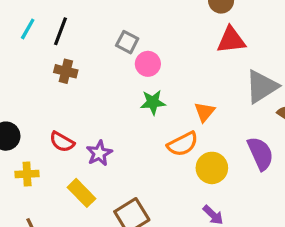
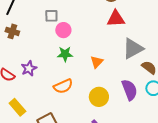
gray square: (127, 42) -> (51, 16), turned -32
orange semicircle: (183, 144) -> (63, 86), moved
purple star: (99, 153) -> (29, 68), moved

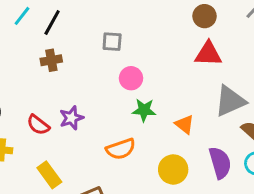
pink circle: (63, 30) -> (131, 78), moved
brown cross: (12, 31) -> (51, 60), turned -32
green star: (65, 54) -> (144, 110), moved
orange triangle: (97, 62) -> (185, 124), moved, turned -40

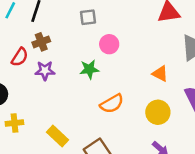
green star: (144, 110) -> (89, 69), moved
purple star: (71, 118) -> (45, 71), moved, turned 30
red semicircle: (38, 125) -> (20, 57), moved, turned -84

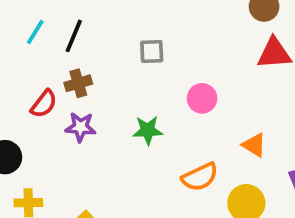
pink circle: (109, 44) -> (202, 98), moved
orange semicircle: (112, 104) -> (200, 177), moved

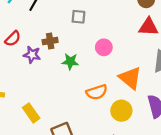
brown cross: (78, 83) -> (50, 41), moved
orange triangle: (254, 145) -> (130, 78), size x1.6

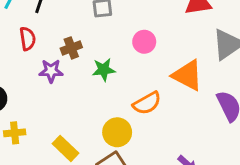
red semicircle: (13, 39) -> (28, 39), moved, turned -42
yellow circle: (121, 111) -> (117, 132), moved

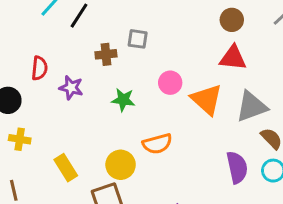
red semicircle: (28, 39) -> (40, 68), moved
brown cross: (71, 48) -> (106, 54), moved
orange triangle: (188, 75) -> (207, 100), moved

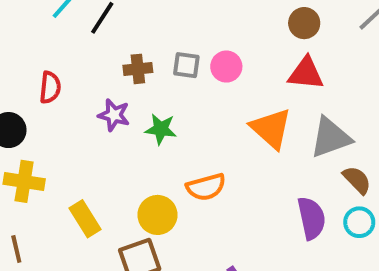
gray square: (138, 39) -> (186, 65), moved
pink circle: (170, 83) -> (226, 67), moved
purple star: (71, 88) -> (114, 115), moved
yellow cross: (20, 139) -> (24, 181), size x1.4

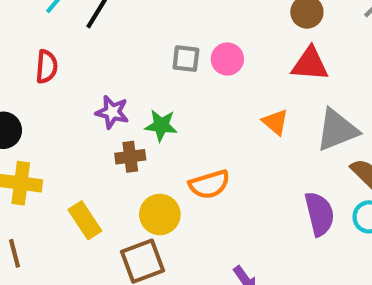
brown cross: (138, 69) -> (130, 157), moved
red semicircle: (50, 88) -> (47, 67), moved
orange triangle: (271, 128) -> (275, 122), size x0.6

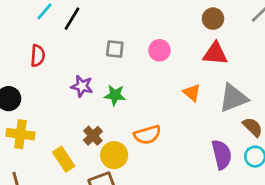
gray square: (186, 59) -> (115, 49), moved
brown cross: (130, 157) -> (93, 136), moved, turned -36

